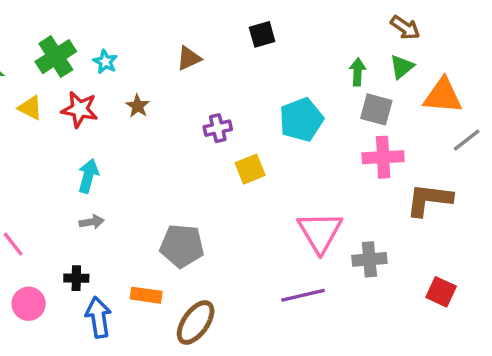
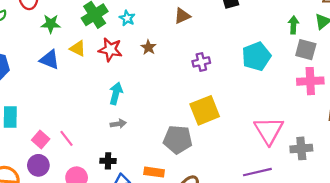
yellow square: (250, 169) -> (205, 110), moved, size x1.5

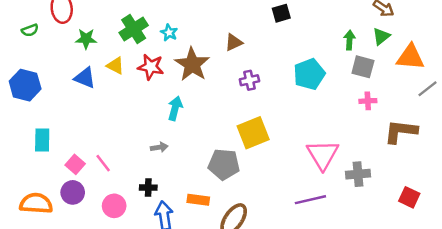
brown triangle: (182, 16) -> (234, 42), moved
brown star: (148, 47) -> (192, 64), size x2.0
pink cross: (310, 81) -> (368, 101), size x0.6
cyan arrow: (116, 93) -> (175, 108), moved

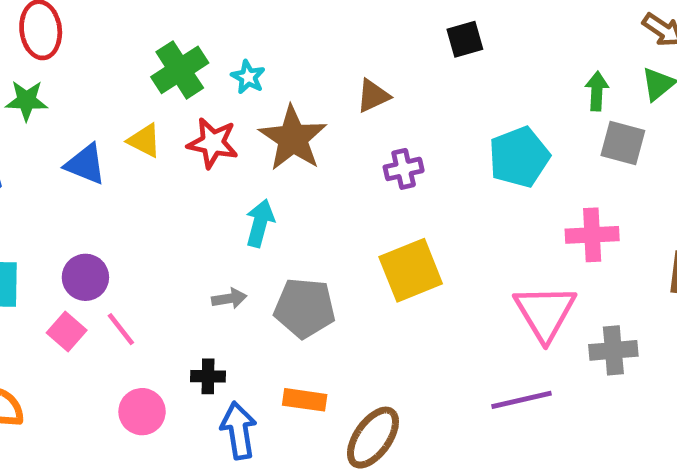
green star: (86, 39) -> (27, 101), moved
pink cross: (368, 101) -> (592, 235), moved, size x1.5
gray pentagon: (224, 164) -> (305, 308), moved
purple circle: (73, 192) -> (85, 277), moved

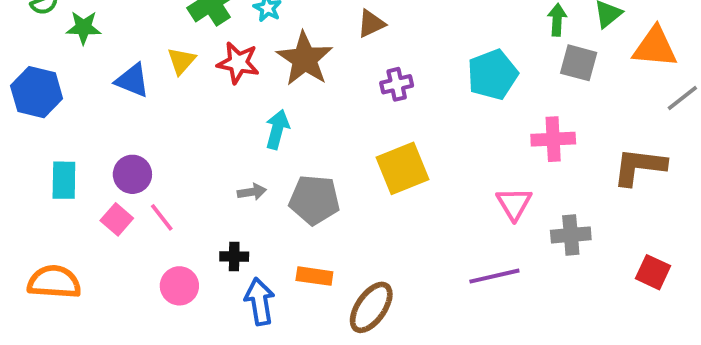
yellow triangle: (144, 141) -> (181, 61), turned 44
pink triangle: (545, 313) -> (514, 204), size x0.7

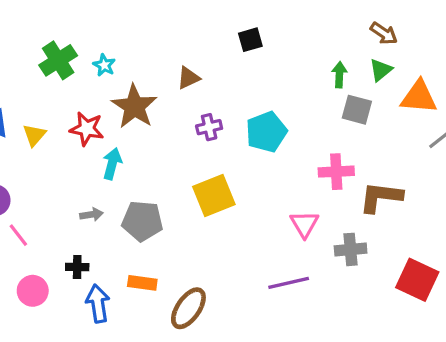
yellow triangle: (181, 61) -> (34, 135), moved
red star: (238, 63) -> (87, 129), moved
cyan pentagon: (493, 75) -> (266, 132), moved
brown L-shape: (639, 166) -> (381, 197), moved
red square: (653, 272) -> (417, 280), size x1.5

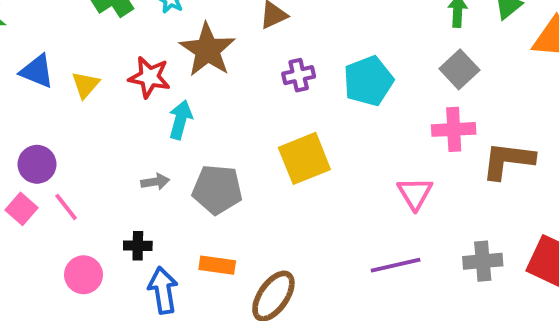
gray square: (357, 110) -> (459, 69), moved, turned 32
gray cross: (351, 249) -> (483, 261), moved

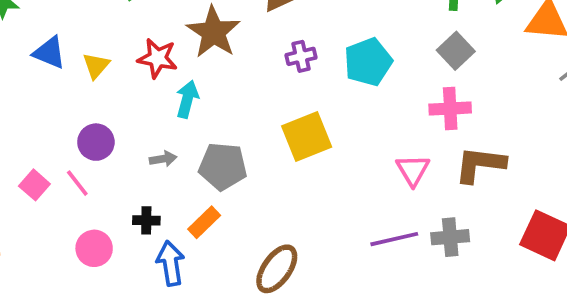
brown L-shape: (508, 160) -> (480, 164), moved
purple circle: (37, 164) -> (96, 142), moved
gray cross: (483, 261) -> (450, 237), moved
orange rectangle: (217, 265) -> (204, 222), moved, turned -52

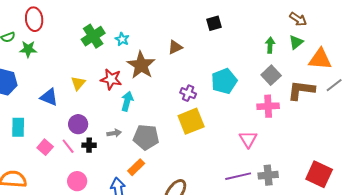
blue triangle: (49, 53) -> (49, 97), moved
purple cross: (301, 56) -> (188, 93), moved, turned 35
brown L-shape: (480, 164) -> (301, 90), moved
black cross: (146, 220) -> (89, 145), moved

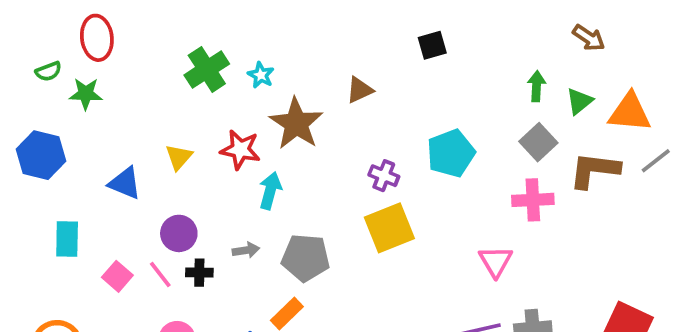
green triangle: (296, 42) -> (579, 101), moved

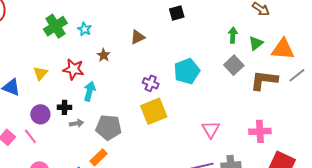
brown star: (296, 124) -> (104, 55), size x0.5
pink cross: (533, 200) -> (260, 131), moved
black cross: (199, 273) -> (64, 107), moved

